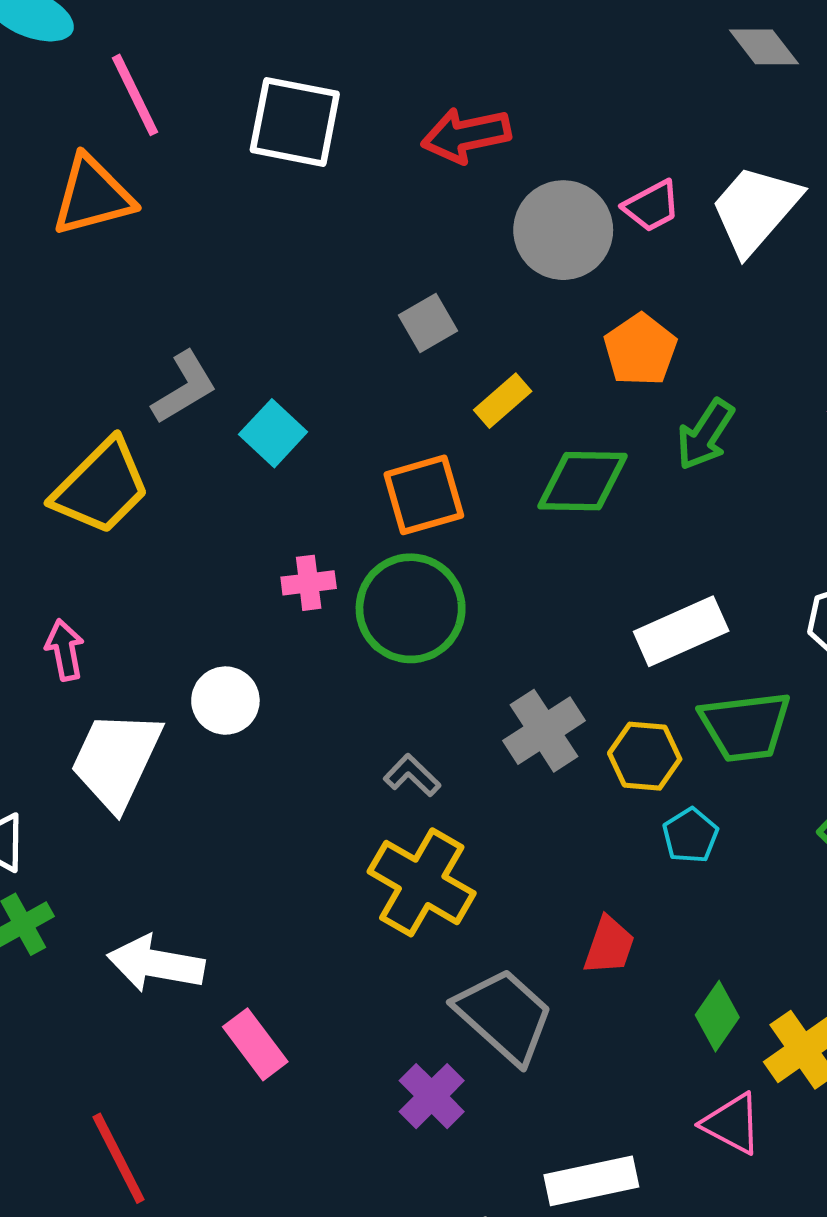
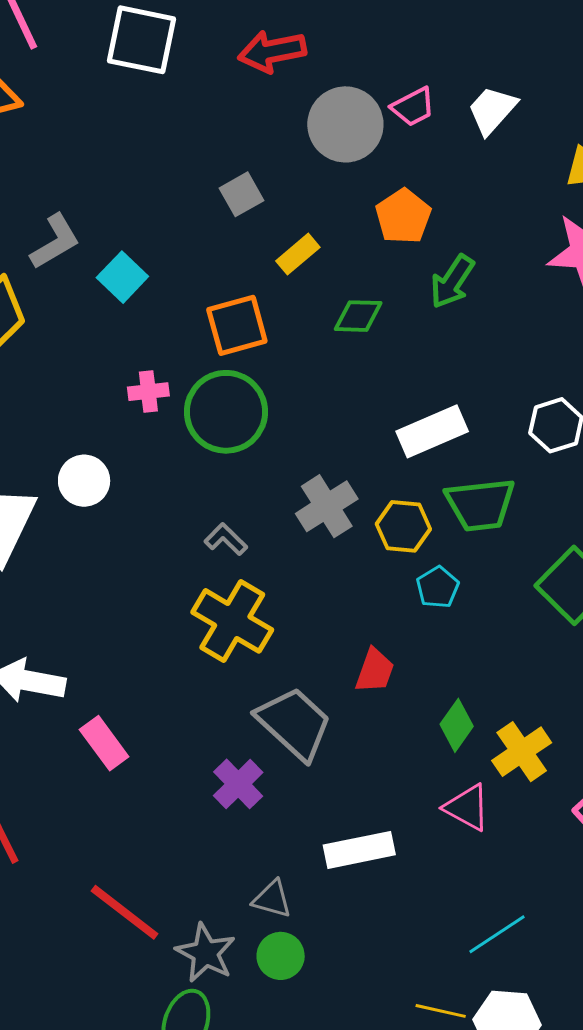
white trapezoid: (755, 209) -> (492, 110), size x0.7
green diamond: (582, 481) -> (358, 316), size x0.7

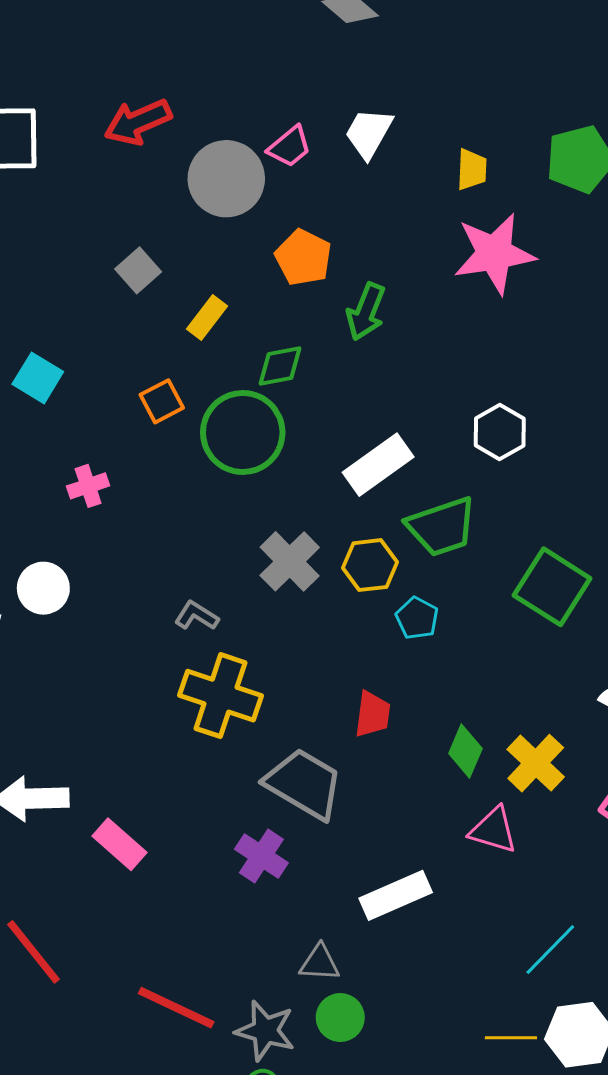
orange square: (237, 325) -> (162, 401), size x0.7
green circle: (226, 412) -> (243, 433), moved

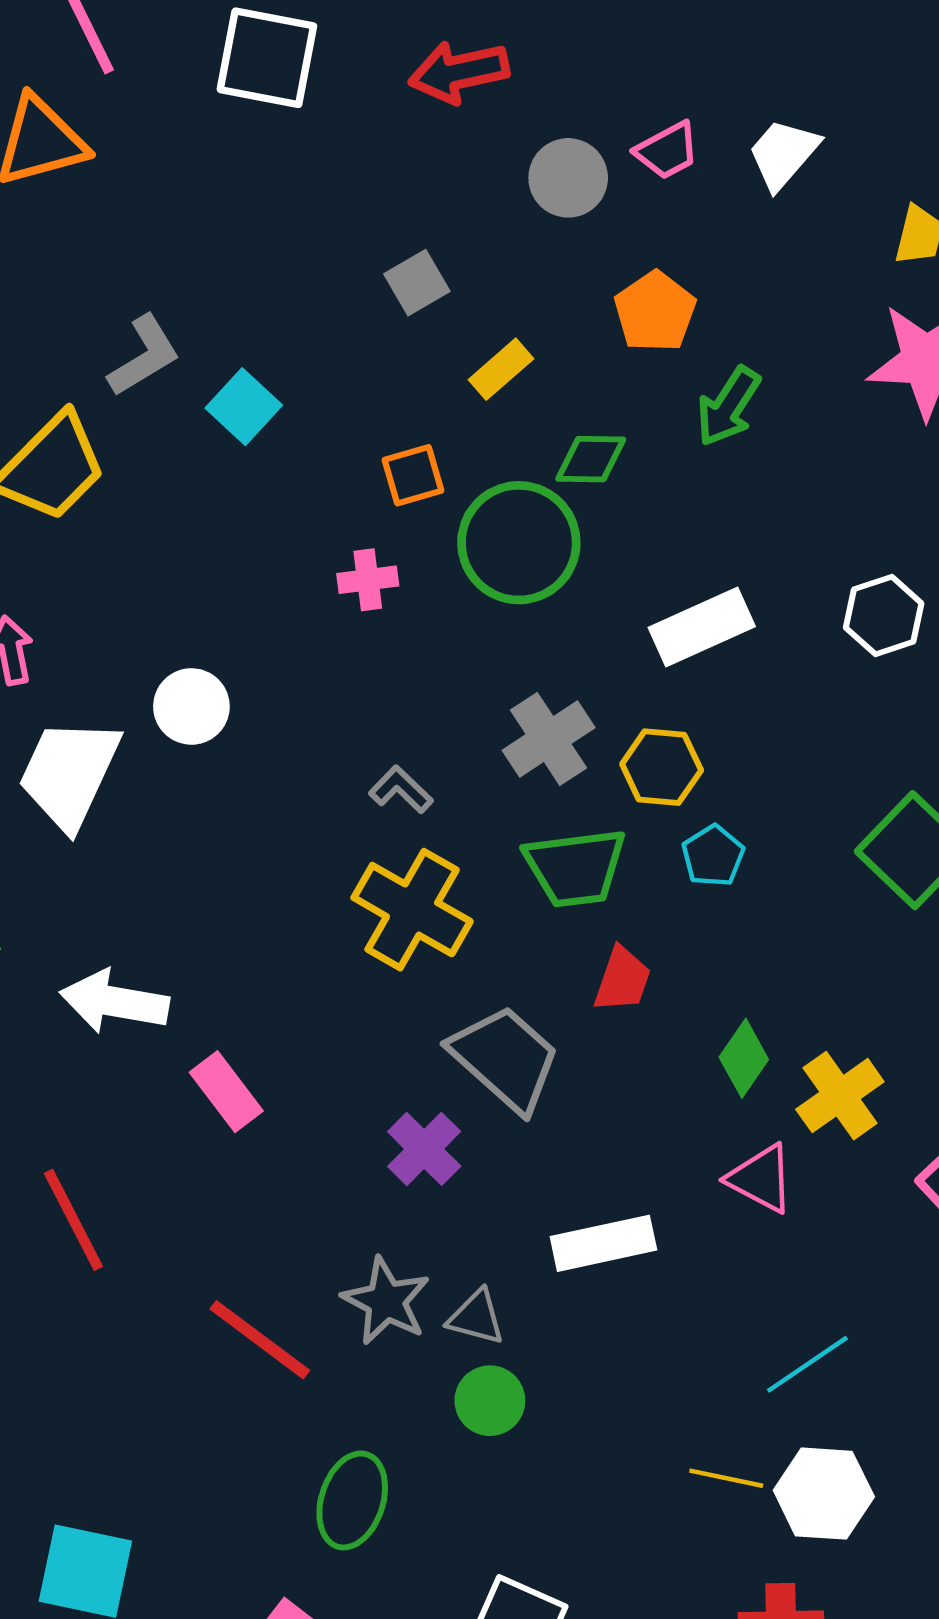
gray circle: (226, 179) -> (568, 178), size x0.7
pink cross: (88, 486) -> (368, 580), moved
green trapezoid: (442, 527) -> (575, 867), moved
gray star: (265, 1031) -> (386, 1301), moved

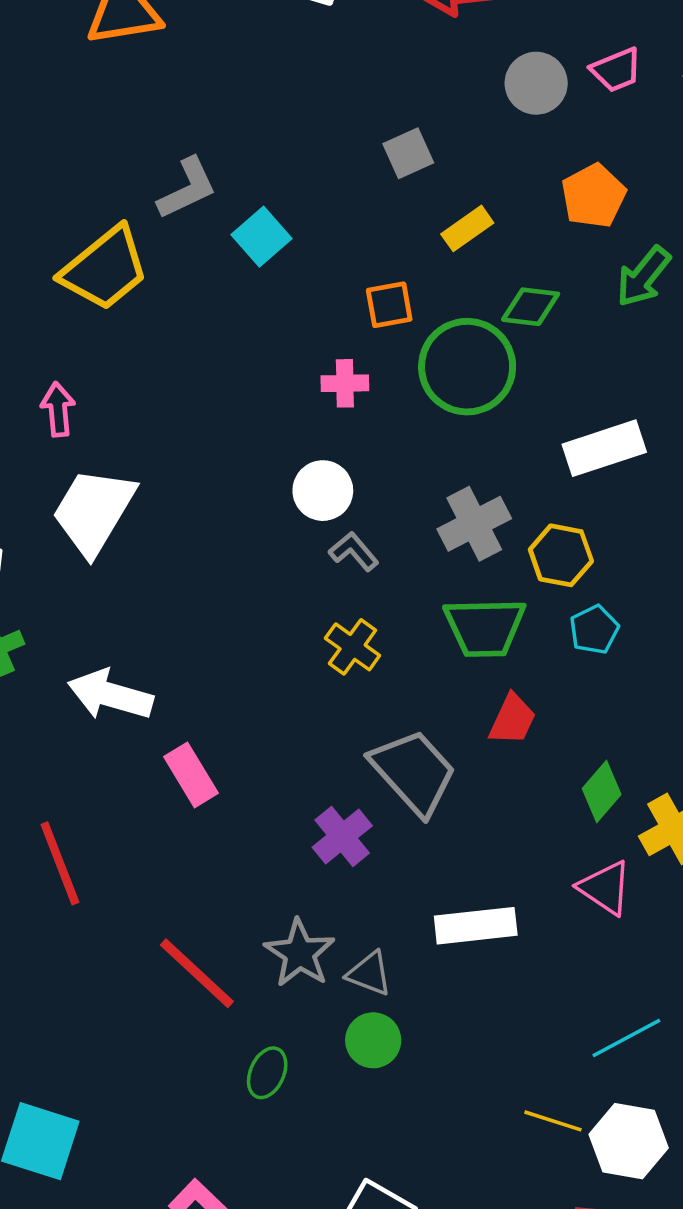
white circle: (191, 706) -> (323, 491), moved
yellow cross: (412, 910) -> (353, 647), size x0.6
green ellipse: (352, 1500) -> (267, 1073), moved, size x0.7

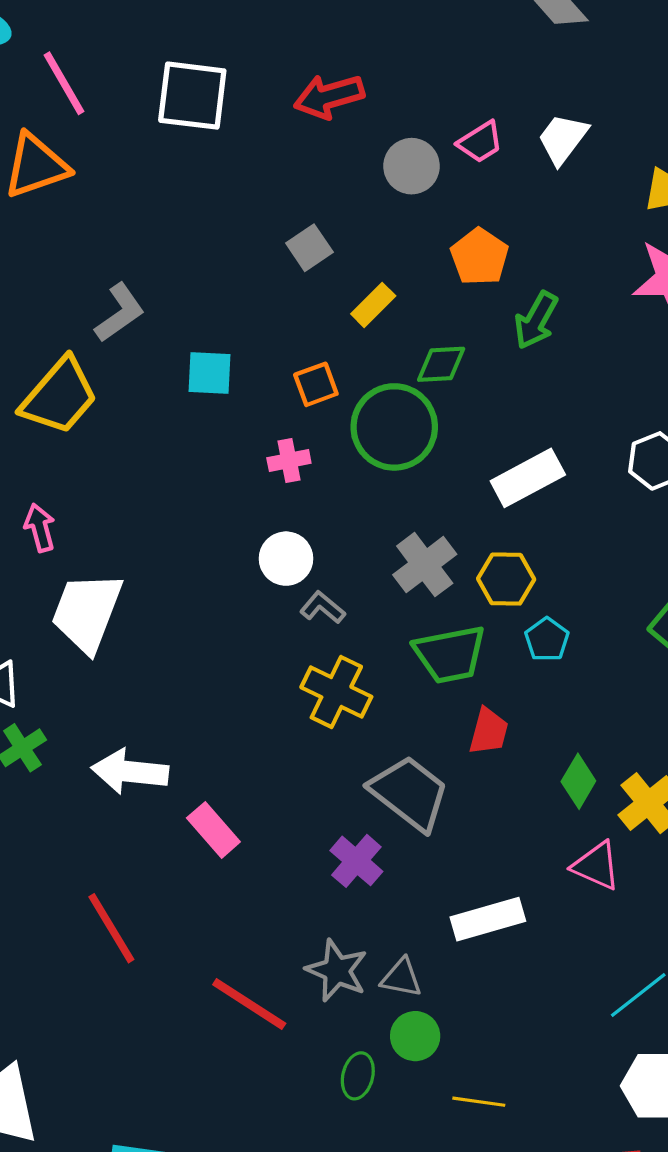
cyan square: (262, 237) -> (210, 373), moved, turned -36
yellow cross: (353, 647) -> (336, 692), size x1.4
green ellipse: (267, 1073) -> (358, 1076), moved
yellow line: (553, 1121) -> (479, 1102), moved

